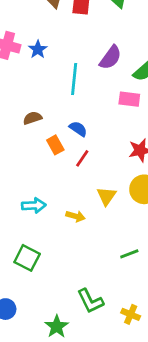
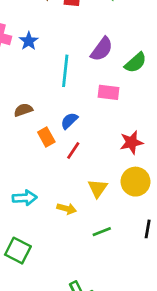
pink rectangle: (129, 99) -> (108, 92), moved
blue semicircle: (78, 129) -> (69, 121), turned -78
green line: (129, 254) -> (102, 232), moved

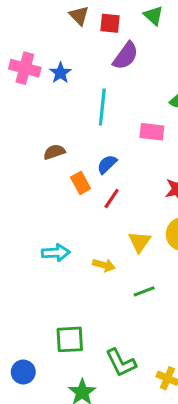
purple semicircle: (102, 49) -> (126, 56), moved
green square: (18, 251) -> (70, 339), moved, turned -30

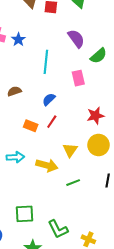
purple semicircle: (126, 56) -> (76, 39), moved, turned -72
pink rectangle: (152, 132) -> (78, 78), turned 70
orange rectangle: (81, 183) -> (31, 126), moved, turned -40
yellow arrow: (104, 265) -> (47, 165), size x1.5

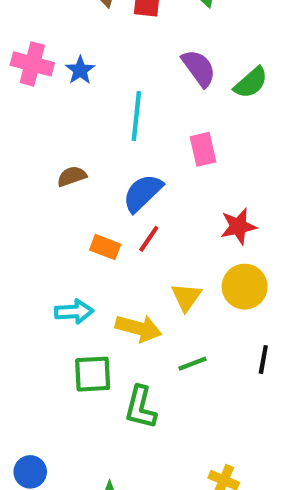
green semicircle: (99, 56) -> (251, 83), moved
blue semicircle: (49, 99) -> (143, 193), size x1.5
green square: (24, 214) -> (93, 374), moved
green L-shape: (58, 229) -> (141, 407), moved, turned 40

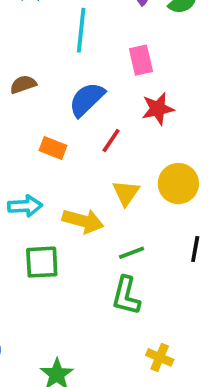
red star: (238, 226) -> (158, 109), moved
red line: (149, 239) -> (111, 141), moved
green L-shape: (141, 407) -> (126, 296), moved

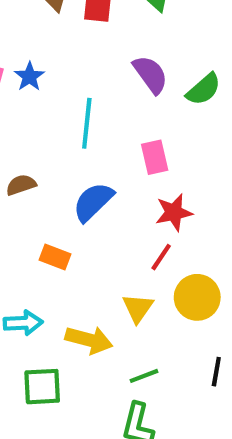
red line: (111, 141) -> (161, 257), moved

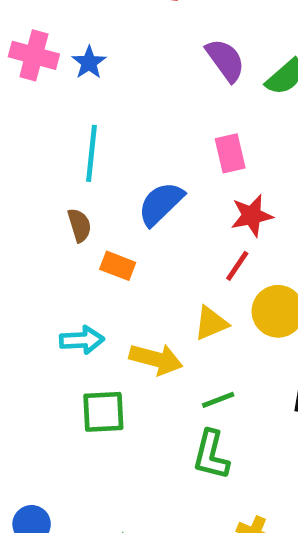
cyan line: (87, 123) -> (91, 153), moved
brown semicircle: (21, 185) -> (79, 225), moved, turned 92
yellow triangle: (138, 308) -> (211, 323), turned 32

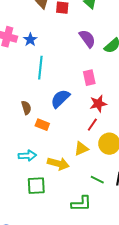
cyan line: (91, 153) -> (40, 68), moved
green line: (218, 400) -> (97, 180), moved, turned 48
green L-shape: (211, 455) -> (81, 204), turned -105

